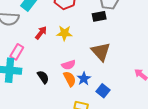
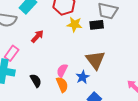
yellow star: (64, 33) -> (75, 24), moved
pink semicircle: (68, 65) -> (62, 71), turned 128
blue star: (84, 79) -> (83, 77), moved

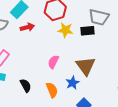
red arrow: (37, 36) -> (27, 27), moved, turned 32
pink semicircle: (62, 71) -> (53, 62), moved

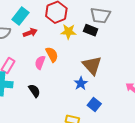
black rectangle: (88, 31) -> (91, 30), turned 32
pink semicircle: (53, 62) -> (40, 62), moved
orange semicircle: (52, 90) -> (52, 54), moved

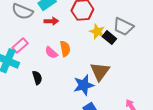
yellow star: (69, 32) -> (97, 32), moved
pink semicircle: (40, 62) -> (51, 53), turned -88
blue star: (81, 83) -> (84, 85), size x1.5

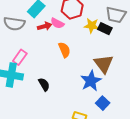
pink semicircle: (51, 53) -> (57, 23), moved

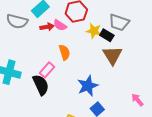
pink rectangle: (20, 57) -> (47, 70), moved
brown triangle: (104, 64) -> (112, 55), moved
black semicircle: (44, 84) -> (41, 85), size x1.5

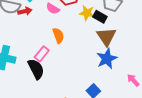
red arrow: (47, 27) -> (25, 11), moved
blue star: (88, 86) -> (107, 59), moved

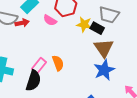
orange semicircle: (58, 36) -> (58, 63), moved
black semicircle: (36, 69) -> (33, 81), turned 45

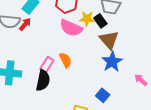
pink semicircle: (50, 20) -> (71, 28), moved, size x1.6
red arrow: (22, 23) -> (25, 24), turned -32
black rectangle: (97, 28) -> (100, 21), turned 32

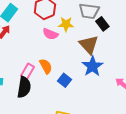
black rectangle: (100, 21) -> (102, 24), moved
pink semicircle: (71, 28) -> (50, 34), size x0.7
blue square: (103, 95) -> (64, 80), moved

